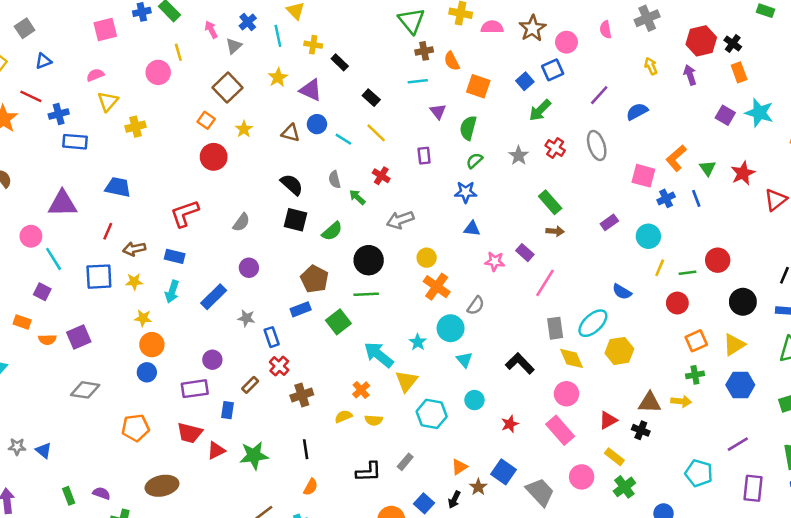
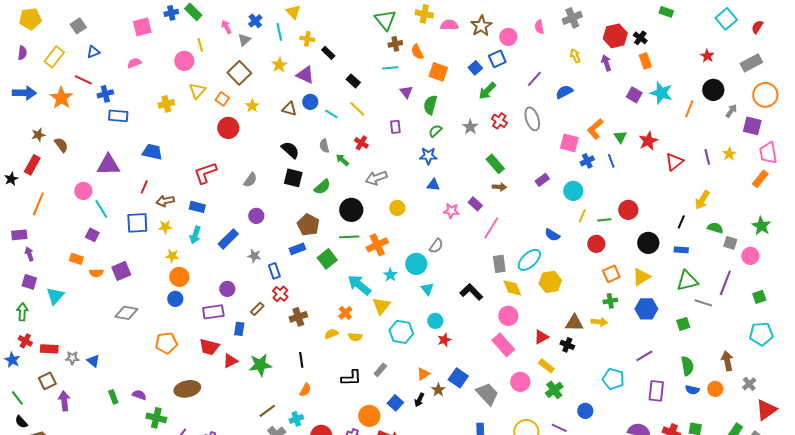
yellow triangle: (108, 101) -> (197, 91), moved
orange cross: (437, 287) -> (377, 245), moved, turned 30
red star: (510, 424) -> (444, 340), moved

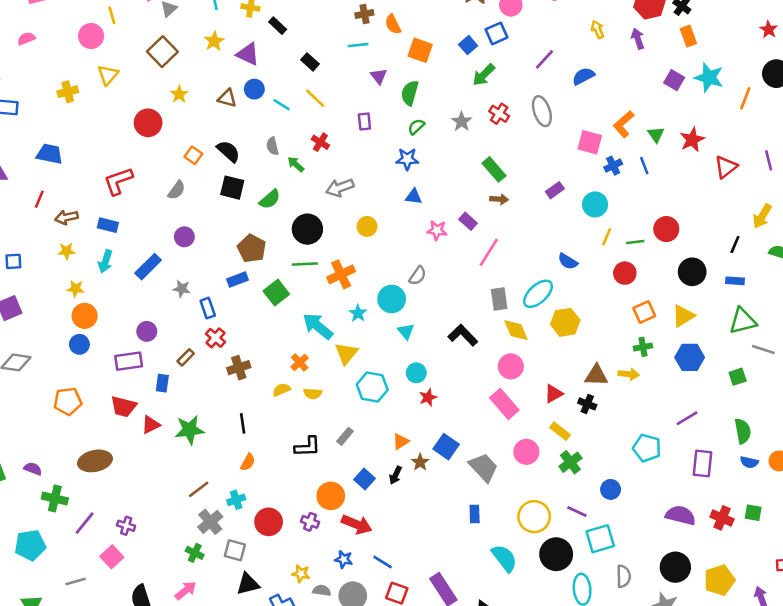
orange square: (222, 99) -> (193, 155), moved
blue square: (137, 223) -> (13, 261), moved, size x0.6

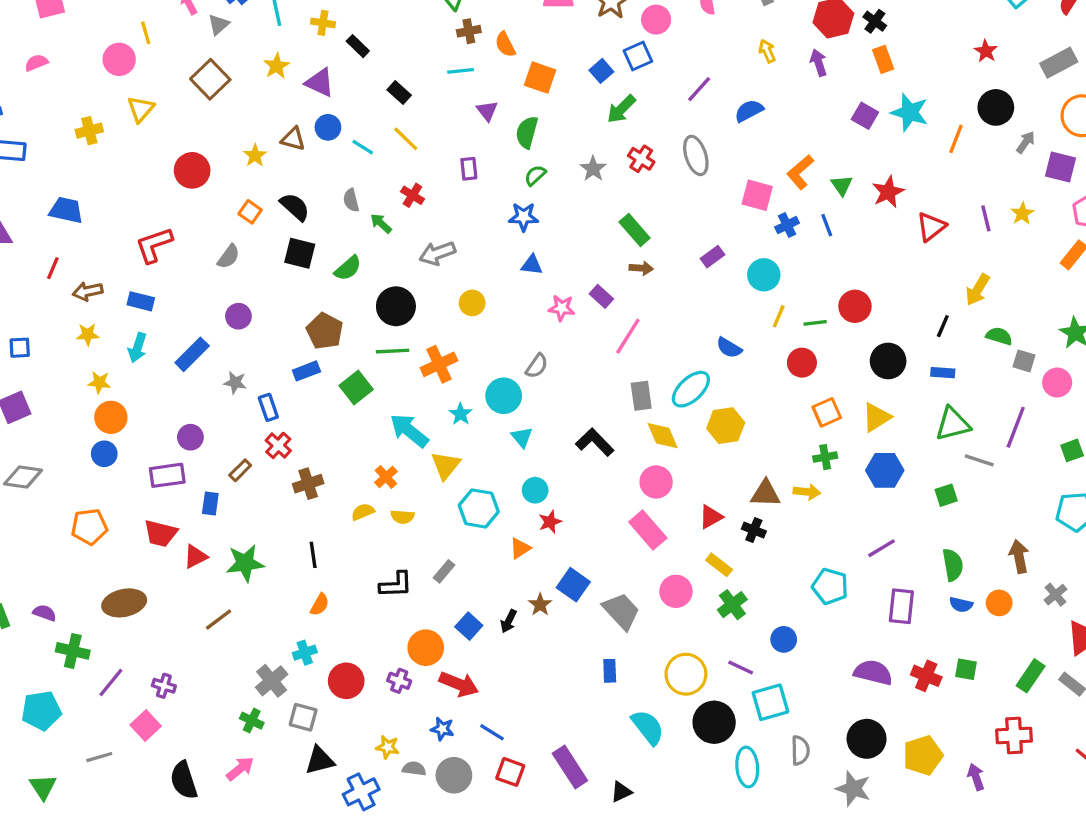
yellow star: (179, 94) -> (255, 155), moved
orange triangle: (401, 442) -> (520, 548), moved
brown line: (199, 489) -> (219, 619), moved

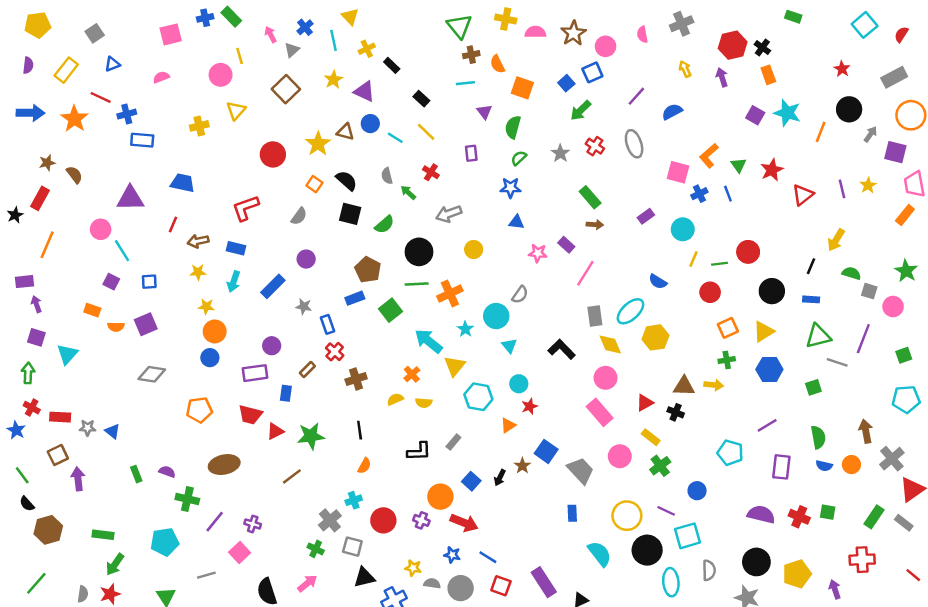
yellow cross: (323, 23) -> (367, 49), turned -35
yellow star: (255, 155) -> (318, 144), size x1.5
gray cross: (1055, 595) -> (892, 459), size x1.5

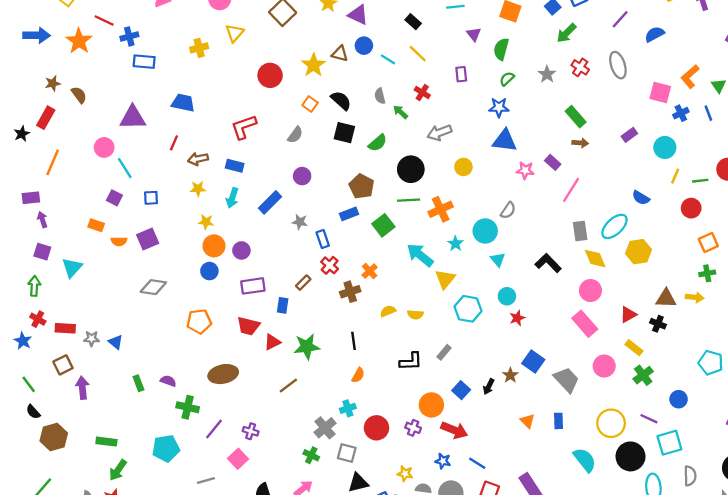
blue triangle: (516, 222) -> (505, 141), size x1.6
purple circle: (272, 346) -> (241, 250), moved
orange cross: (412, 374) -> (370, 271), moved
orange triangle: (508, 425) -> (528, 421), moved, turned -42

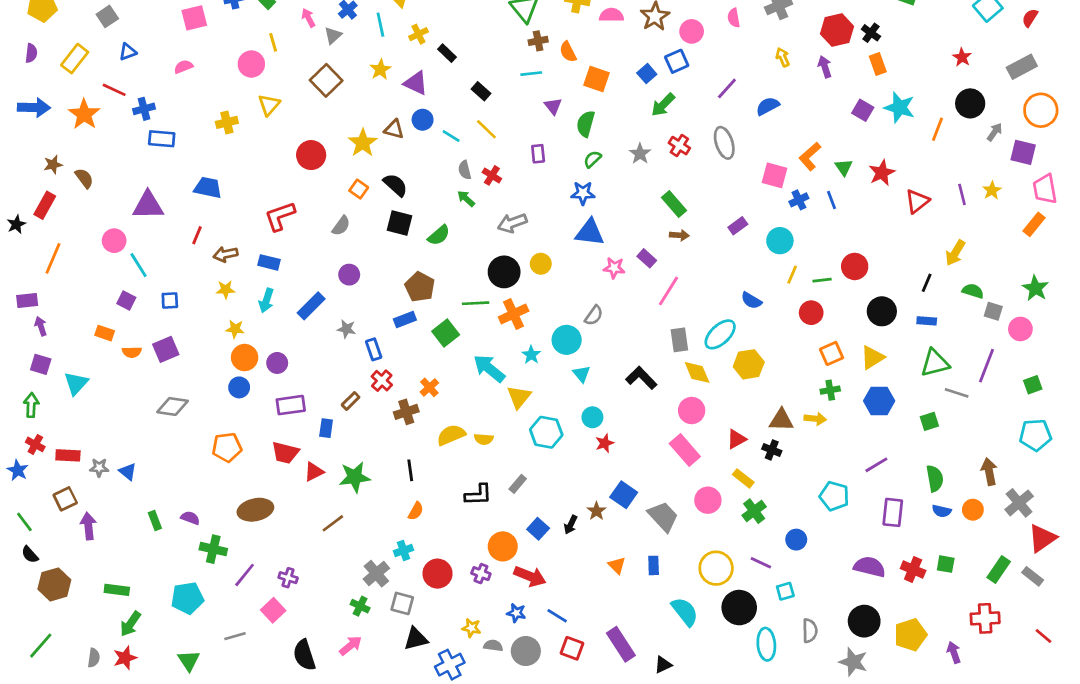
gray semicircle: (380, 96) -> (465, 170), moved
black circle: (411, 169) -> (504, 272), moved
yellow semicircle: (388, 311) -> (451, 435), size x1.5
cyan square: (669, 443) -> (785, 591), size x0.6

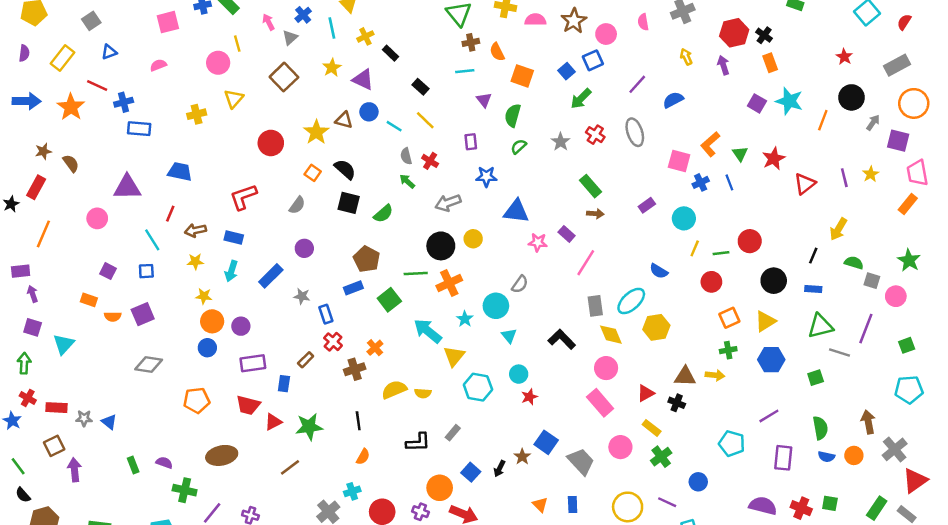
blue star: (583, 193) -> (486, 176), moved
cyan line: (139, 265) -> (152, 240), moved

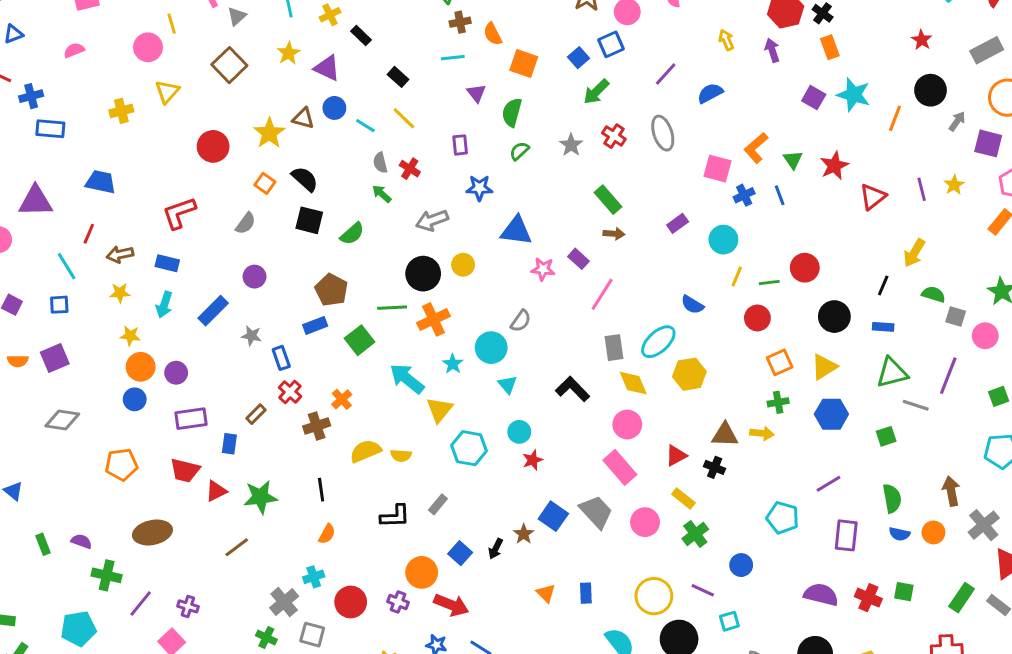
gray trapezoid: (581, 461) -> (596, 512), moved

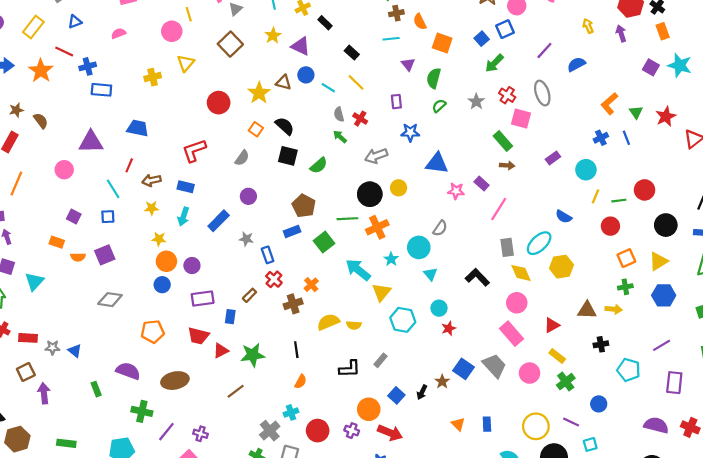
pink square: (717, 169) -> (521, 119), moved
black cross: (715, 467) -> (601, 344), moved, turned -32
purple semicircle: (81, 541) -> (128, 371), moved, size x1.6

